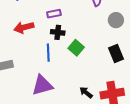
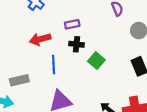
blue line: (48, 53) -> (54, 65), moved

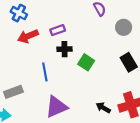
red arrow: (40, 39) -> (28, 36), moved

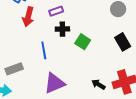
red arrow: (28, 36) -> (28, 17), turned -54

